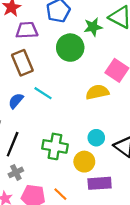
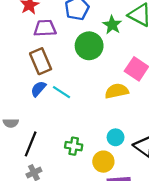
green star: (93, 27) -> (112, 25), turned -30
blue semicircle: (16, 101) -> (38, 89), moved
green cross: (55, 146) -> (74, 146), size x0.7

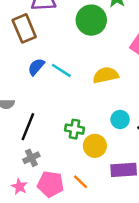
brown rectangle: (41, 61) -> (24, 28), moved
yellow semicircle: (117, 91) -> (106, 75), moved
yellow circle: (103, 162) -> (95, 146), moved

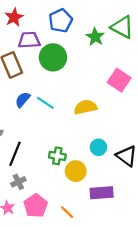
green circle: (91, 20) -> (53, 57), moved
orange line: (80, 182) -> (67, 212), moved
pink pentagon: (51, 184) -> (36, 206), turned 30

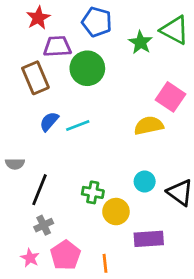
blue pentagon: (61, 21) -> (97, 22), turned -30
cyan line: (45, 103) -> (78, 126), turned -54
yellow semicircle: (85, 107) -> (149, 126), moved
orange line: (67, 212) -> (105, 263), turned 40

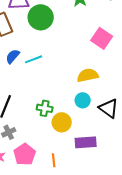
yellow semicircle: (149, 126) -> (88, 75), moved

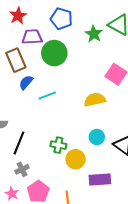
blue semicircle: (13, 56) -> (26, 82), moved
yellow semicircle: (88, 75) -> (95, 100), moved

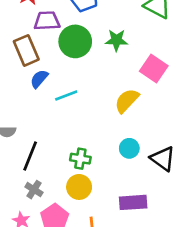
green star: (94, 34) -> (116, 40), moved, turned -30
yellow semicircle: (95, 100) -> (127, 101), turned -35
yellow circle: (76, 159) -> (79, 187), moved
gray cross: (22, 169) -> (34, 190), turned -32

